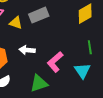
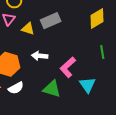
cyan triangle: (82, 71) -> (87, 85), moved
green triangle: (39, 83) -> (52, 89), turned 36

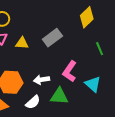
gray rectangle: (51, 21) -> (52, 38), moved
white arrow: (40, 56) -> (42, 80), moved
white semicircle: (16, 88) -> (33, 102), moved

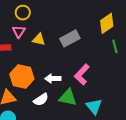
green line: (100, 49) -> (115, 46), moved
cyan triangle: (93, 84) -> (94, 106), moved

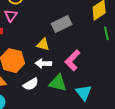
yellow triangle: (39, 40) -> (43, 44), moved

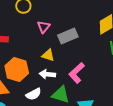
pink triangle: (11, 15) -> (44, 27), moved

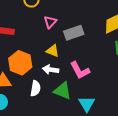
pink L-shape: (77, 73) -> (80, 70), turned -80
white semicircle: (34, 94) -> (35, 88), turned -56

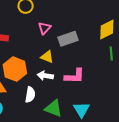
pink L-shape: (80, 70) -> (74, 76), turned -60
green triangle: (62, 91) -> (53, 108), moved

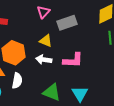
white semicircle: (30, 95) -> (17, 81), moved

